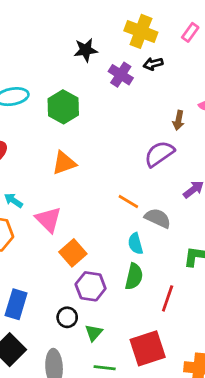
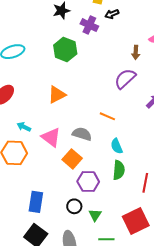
green hexagon: (63, 107) -> (65, 50), moved
gray semicircle: (158, 218) -> (82, 134), moved

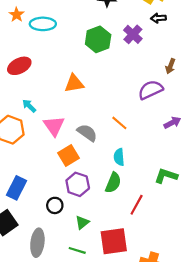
purple cross: (89, 25) -> (133, 34), moved
green triangle: (95, 215) -> (82, 222), moved

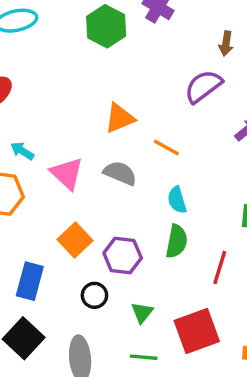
orange triangle: (74, 83) -> (120, 118), moved
orange square: (68, 155) -> (75, 240), moved

